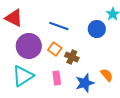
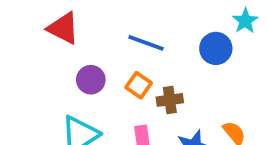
purple circle: (29, 46) -> (91, 80), size x0.6
brown cross: (72, 57) -> (170, 100), turned -32

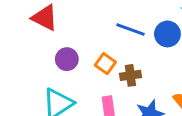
blue line: (146, 43) -> (130, 30), moved

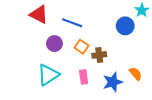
blue line: (130, 30) -> (72, 23), moved

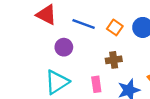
orange square: (81, 47) -> (115, 27), moved

